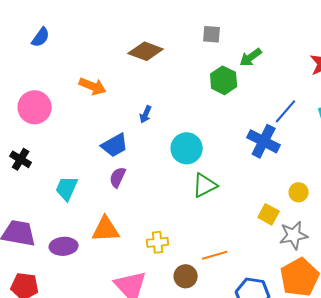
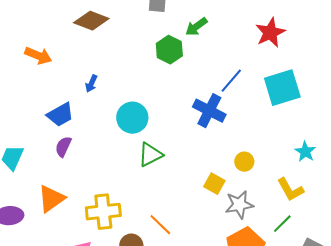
orange triangle: (106, 229) -> (51, 199), turned -32
yellow cross: (158, 242) -> (103, 212), size x1.6
orange line: (215, 255) -> (160, 225), turned 60

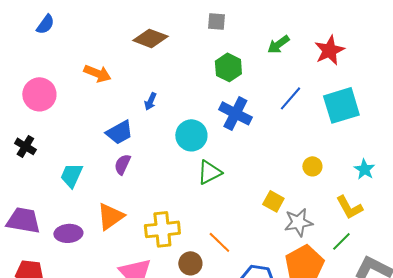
green arrow: (196, 27) -> (278, 44), moved
blue cross: (209, 111) -> (235, 113), moved
yellow circle: (244, 162) -> (312, 166), moved

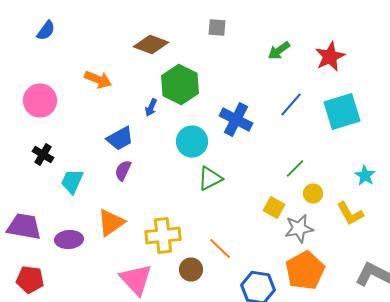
green hexagon: (228, 67) -> (180, 84), moved, size x1.4
black cross: (25, 146) -> (43, 154), moved
yellow circle: (312, 166) -> (313, 194), moved
green line: (341, 241) -> (295, 168), moved

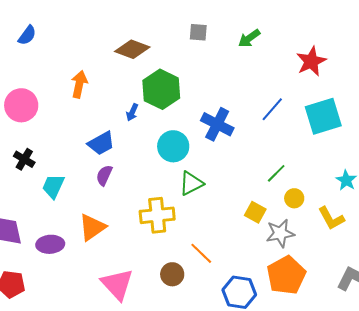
green arrow: (279, 50) -> (249, 38), moved
orange arrow: (98, 80) -> (79, 84), turned -100
yellow cross: (163, 236) -> (157, 215), moved

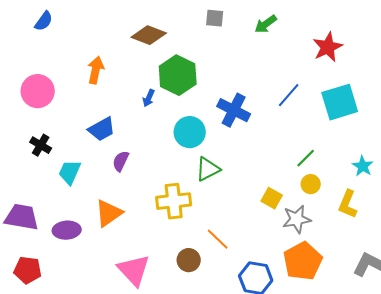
blue trapezoid: (101, 143) -> (102, 129), moved
green line: (276, 173) -> (306, 158), moved
yellow L-shape: (331, 218) -> (348, 204), turned 52

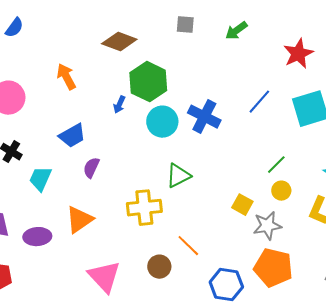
orange arrow: (96, 70) -> (66, 77), turned -40
cyan circle: (190, 132) -> (162, 122), moved
orange pentagon: (303, 261) -> (273, 268), turned -30

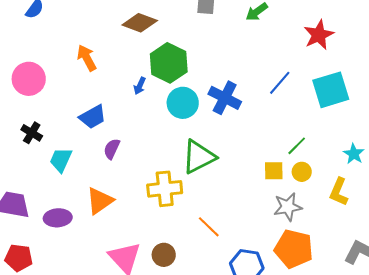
green triangle: (178, 176) -> (199, 157), size x1.4
yellow square: (242, 205) -> (274, 171), moved, turned -30
brown circle: (159, 267) -> (164, 255), moved

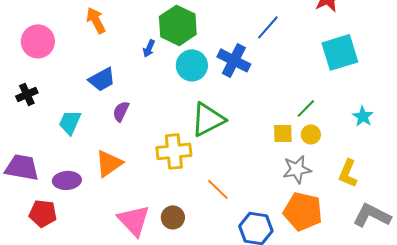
blue line: (280, 83) -> (268, 27), moved
black cross: (32, 133) -> (27, 94), moved, turned 35
yellow L-shape: (339, 192) -> (348, 173), moved
red pentagon: (19, 258) -> (43, 213), moved

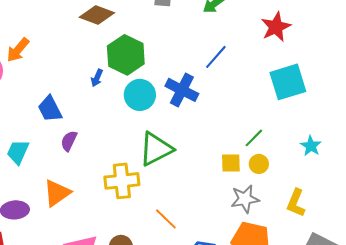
orange arrow: (96, 20) -> (18, 50), moved, turned -112
blue trapezoid: (102, 79) -> (50, 109), turned 92

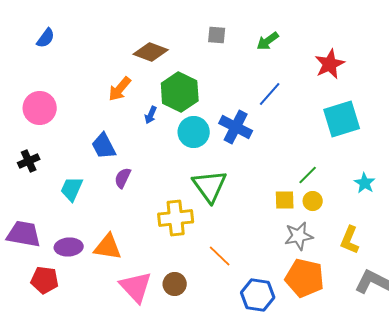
orange arrow: (18, 50) -> (120, 89), moved
green triangle: (156, 149) -> (210, 186), turned -39
orange triangle: (57, 193) -> (108, 247), moved, turned 44

